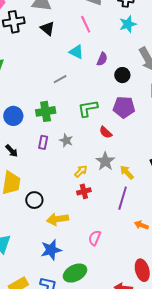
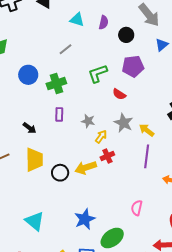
blue circle: (13, 116) -> (28, 75), moved
gray star: (66, 140) -> (88, 121), moved
yellow arrow: (58, 219) -> (86, 168), moved
pink semicircle: (95, 238) -> (137, 208), moved

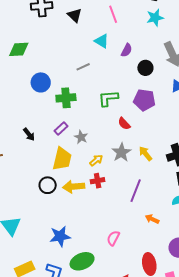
purple rectangle: (59, 114) -> (61, 128), turned 32
gray star: (88, 121) -> (81, 137), moved
yellow arrow: (147, 130) -> (145, 154), moved
yellow trapezoid: (34, 160) -> (62, 159), moved

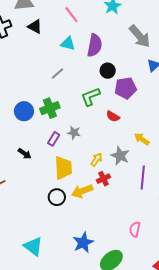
purple semicircle: (127, 50) -> (95, 45), size x1.6
black circle: (145, 68) -> (108, 71), moved
blue circle: (41, 82) -> (24, 111), moved
gray star: (81, 137) -> (74, 133), moved
gray star: (121, 152) -> (120, 156), moved

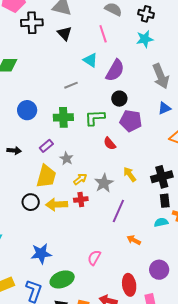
green cross: (50, 108) -> (63, 117), moved
gray star: (74, 133) -> (67, 158), moved
black arrow: (25, 154) -> (14, 151), turned -48

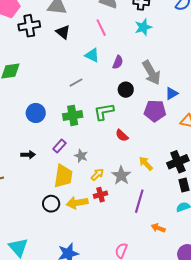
purple semicircle: (115, 70) -> (118, 62), size x0.6
gray arrow: (161, 76) -> (151, 73), moved
purple pentagon: (131, 121) -> (155, 111), moved

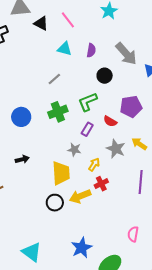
black triangle: (63, 32) -> (41, 23), moved
purple pentagon: (155, 111) -> (131, 107), moved
purple rectangle: (59, 146) -> (87, 129), moved
gray star: (121, 175) -> (116, 149), moved

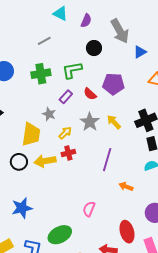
blue star: (82, 248) -> (22, 208), moved

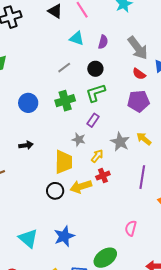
black circle: (94, 48) -> (95, 69), moved
red semicircle: (90, 94) -> (139, 74), moved

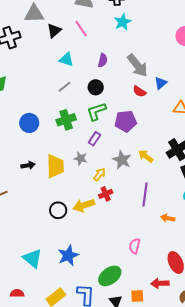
black triangle: (55, 11) -> (54, 31), turned 49
cyan triangle: (77, 38) -> (66, 59), moved
purple pentagon: (138, 101) -> (126, 121), moved
yellow trapezoid: (64, 162) -> (55, 166), moved

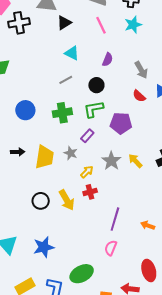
pink line: (81, 29) -> (101, 25), moved
gray arrow: (138, 66) -> (141, 70), size x0.7
purple line: (145, 194) -> (115, 219), moved
yellow arrow: (84, 205) -> (67, 200), turned -110

